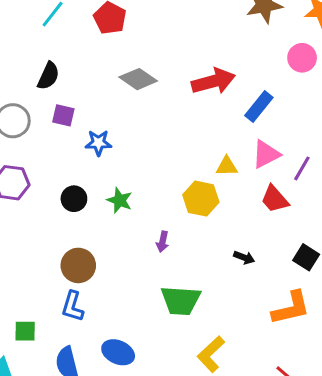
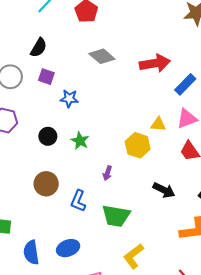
black arrow: (244, 258) -> (164, 190), size x1.5
blue L-shape: (73, 306) -> (78, 201), moved
blue ellipse: (118, 352) -> (68, 248), turned -50

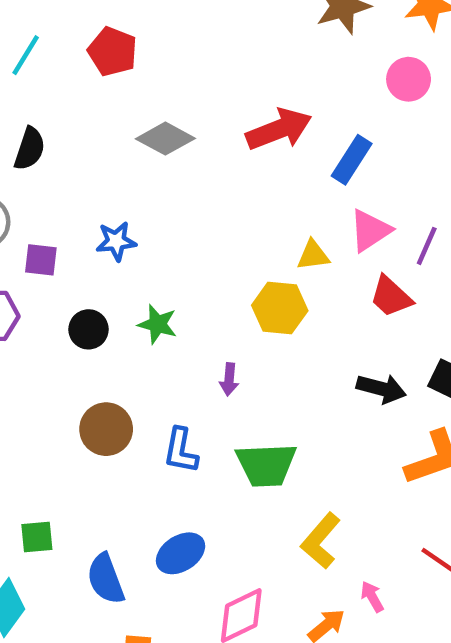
purple square: (46, 77) -> (41, 260), moved
black arrow: (164, 190) -> (381, 389), moved

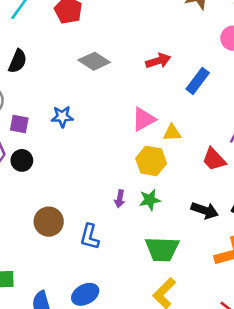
red arrow: (279, 129) -> (158, 61), size x0.7
pink triangle: (370, 230) -> (144, 119), moved
green star: (158, 324) -> (150, 200), moved, turned -30
black circle: (89, 329) -> (22, 160), moved
green trapezoid: (266, 465) -> (162, 249), moved

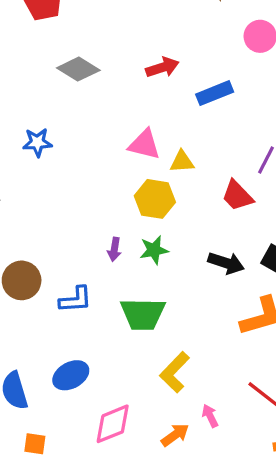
blue rectangle: (198, 81) -> (215, 93), turned 32
pink triangle: (144, 119) -> (144, 144), turned 44
blue L-shape: (90, 237) -> (76, 300), turned -108
green trapezoid: (162, 249) -> (143, 314), moved

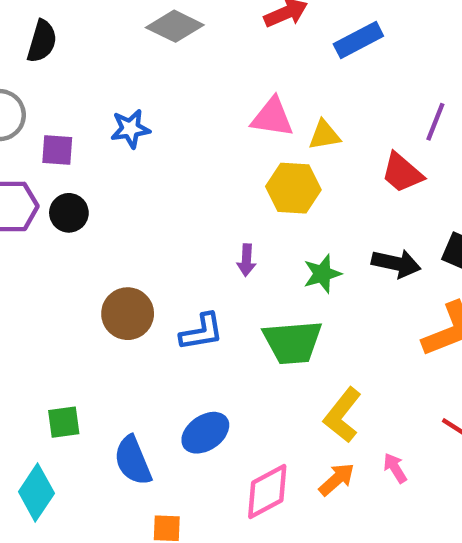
green star: (154, 250) -> (322, 274), moved
orange arrow: (175, 435) -> (337, 479), moved

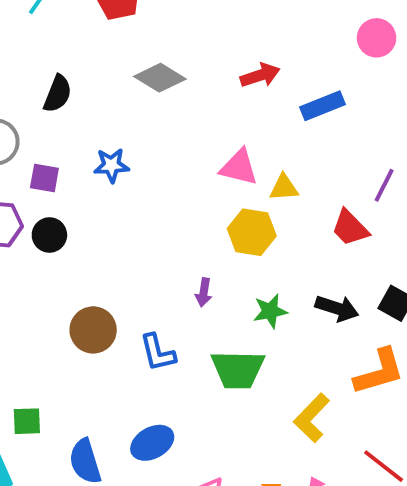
black semicircle: (42, 41) -> (58, 94), moved
blue L-shape: (202, 332) -> (158, 353), turned 81
yellow L-shape: (342, 415) -> (312, 418), moved

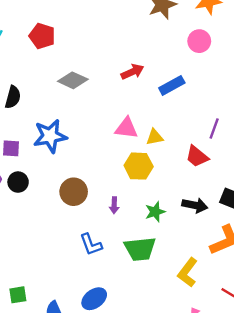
blue star: (111, 165) -> (50, 136), size x1.6
brown circle: (93, 330) -> (74, 192), moved

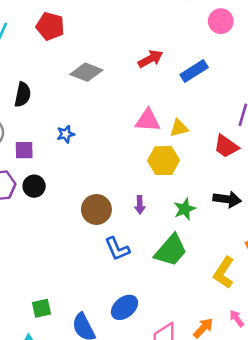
blue star: (50, 136) -> (66, 134), size x0.5
brown circle: (74, 192) -> (96, 209), moved
green trapezoid: (140, 249) -> (171, 250), turned -40

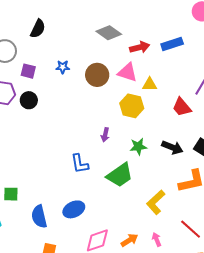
red arrow: (150, 59) -> (140, 47), moved
gray diamond: (86, 72) -> (109, 33), moved
brown circle: (96, 209) -> (97, 75), moved

